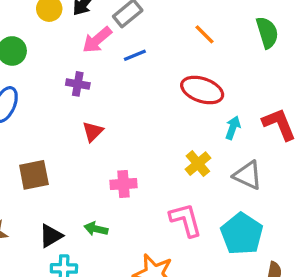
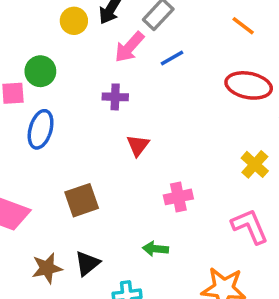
black triangle: (51, 236) -> (87, 263), moved

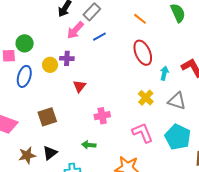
yellow circle: (74, 21) -> (50, 65), moved
red ellipse: (249, 85) -> (143, 53), turned 55

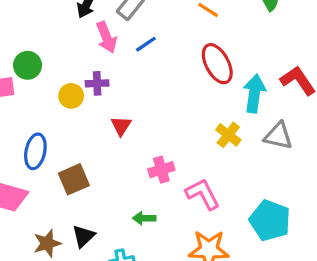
pink arrow: (75, 30) -> (106, 37), turned -60
cyan arrow: (164, 73) -> (254, 93), size x1.6
blue ellipse: (24, 76) -> (35, 151), moved
pink L-shape: (143, 133) -> (203, 194), moved
cyan pentagon: (178, 137) -> (270, 220), moved

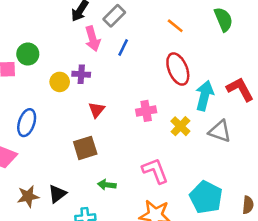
blue line: (146, 44) -> (123, 47), turned -36
pink cross: (161, 170) -> (146, 111), moved
brown square: (74, 179) -> (85, 148), moved

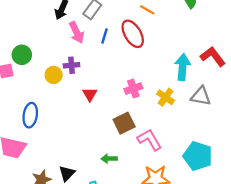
red ellipse: (178, 69) -> (133, 34), moved
brown square: (85, 148) -> (124, 123), moved

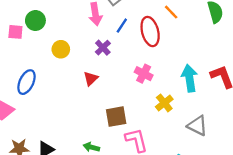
purple cross: (71, 65) -> (103, 48), moved, turned 35
cyan arrow: (183, 67) -> (189, 78), turned -30
pink cross: (133, 89) -> (144, 74), moved, turned 30
gray triangle: (201, 96) -> (197, 126), moved

